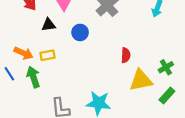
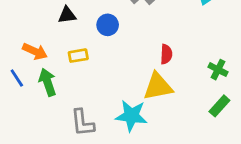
yellow rectangle: (47, 55) -> (78, 56), moved
green cross: (166, 67) -> (218, 70), turned -32
yellow triangle: (141, 80) -> (158, 86), moved

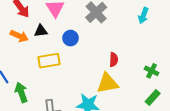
orange arrow: (35, 51) -> (19, 36), moved
yellow rectangle: (78, 56) -> (49, 61), size x1.5
green arrow: (48, 82) -> (21, 92), moved

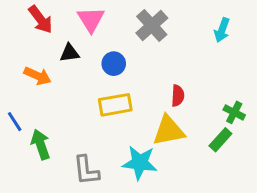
orange arrow: (19, 36) -> (37, 76), moved
yellow rectangle: (49, 61) -> (115, 105), moved
green rectangle: (153, 98) -> (220, 140), moved

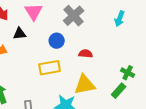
blue circle: (114, 64) -> (57, 41), moved
red semicircle: (178, 96) -> (86, 54), moved, turned -88

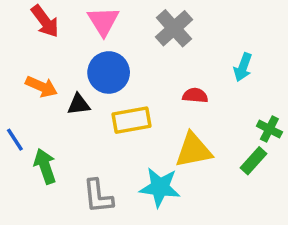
cyan arrow: (120, 19) -> (243, 67), moved
black triangle: (20, 34) -> (79, 104), moved
blue circle: (57, 41) -> (109, 72), moved, size x1.5

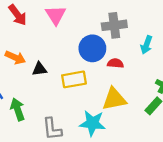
gray cross: (174, 28) -> (114, 25), moved, turned 35
blue circle: (109, 72) -> (92, 48), moved

